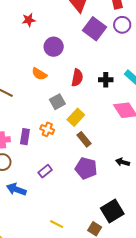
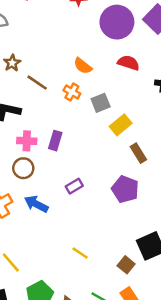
purple circle: (54, 47) -> (117, 22), moved, size x1.4
red semicircle: (77, 78) -> (129, 63), moved, turned -90
orange cross: (47, 129) -> (72, 92), moved
brown rectangle: (84, 139) -> (138, 153), moved

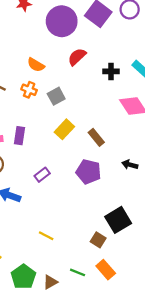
red semicircle: (129, 63) -> (77, 57), turned -54
yellow rectangle: (121, 125) -> (64, 129), moved
yellow line: (80, 253) -> (46, 236), moved

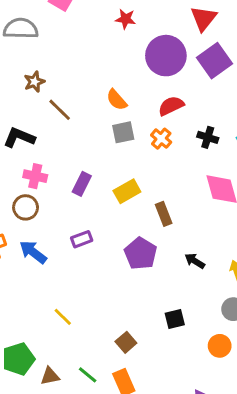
orange cross: (29, 90) -> (161, 139), moved
gray square: (56, 96) -> (123, 132), moved
purple rectangle: (20, 136) -> (82, 184), moved
black square: (118, 220) -> (175, 319), moved, size x0.6

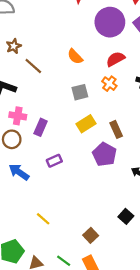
gray square: (123, 132) -> (80, 92), moved
purple rectangle: (82, 184) -> (41, 127), moved
brown rectangle: (164, 214) -> (116, 129), moved
purple pentagon: (141, 253) -> (104, 154), moved
black square: (175, 319) -> (126, 216), turned -32

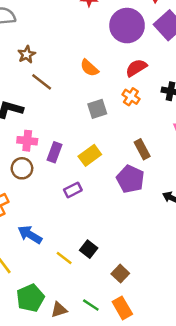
brown star: (14, 46) -> (27, 54), moved
yellow rectangle: (86, 124) -> (90, 155), moved
blue arrow: (19, 172) -> (30, 235), moved
black square: (126, 216) -> (89, 249), moved

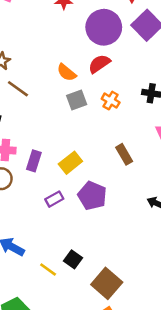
red semicircle: (136, 68) -> (99, 64), moved
gray square: (97, 109) -> (77, 100), moved
purple pentagon: (130, 179) -> (92, 196), moved
brown square: (120, 274) -> (107, 283), size x1.6

